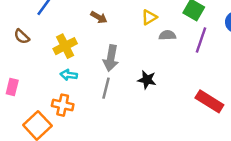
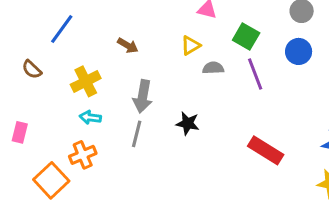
purple line: (201, 40) -> (255, 74), turned -40
orange cross: (63, 105) -> (83, 155), turned -35

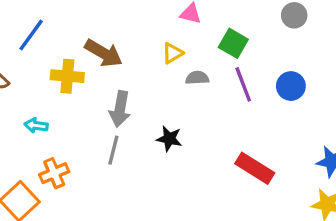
brown arrow: (128, 45) -> (104, 53), size x1.6
blue circle: (299, 51) -> (291, 86), moved
yellow cross: (86, 81) -> (67, 76), moved, turned 32
cyan arrow: (90, 117) -> (36, 125), moved

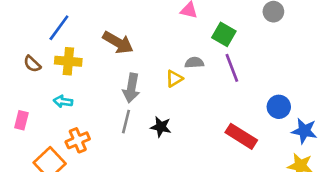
yellow triangle: (173, 53) -> (174, 79), moved
yellow cross: (67, 76) -> (68, 61), moved
blue circle: (291, 86) -> (279, 107), moved
black star: (169, 139) -> (161, 127), moved

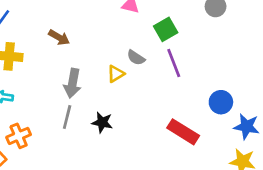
green square: (224, 34) -> (166, 29), turned 30
brown arrow: (118, 42) -> (59, 37), size x0.7
gray semicircle: (194, 63) -> (136, 58), turned -144

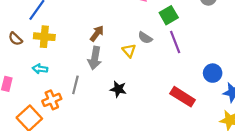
brown arrow: (59, 37) -> (97, 33), moved, turned -84
yellow triangle: (116, 74) -> (129, 51), turned -40
gray line: (67, 117) -> (75, 85), moved

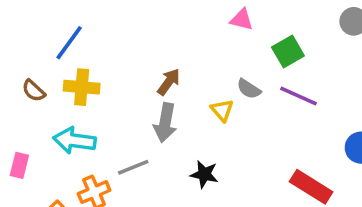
purple line: (175, 42) -> (299, 96), turned -45
cyan arrow: (40, 69) -> (74, 140), size x1.6
gray line: (75, 85) -> (133, 167), turned 54

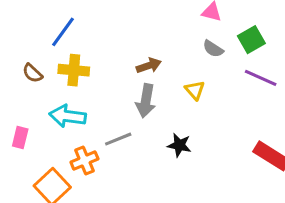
brown arrow: (169, 82) -> (149, 66), turned 35
gray semicircle: (249, 89) -> (213, 49), moved

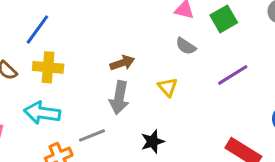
green square: (251, 40) -> (224, 19), moved
purple line: (261, 78) -> (233, 75), turned -56
black star: (179, 145) -> (153, 142), turned -30

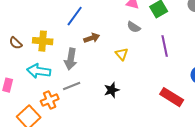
blue line: (37, 30) -> (75, 16), moved
purple line: (233, 75) -> (165, 46), turned -70
gray arrow: (119, 98) -> (71, 59), moved

